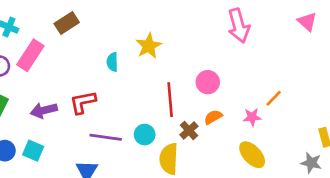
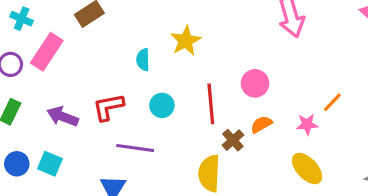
purple arrow: (44, 110) -> (63, 116), turned 35
cyan circle: (145, 135) -> (162, 105), moved

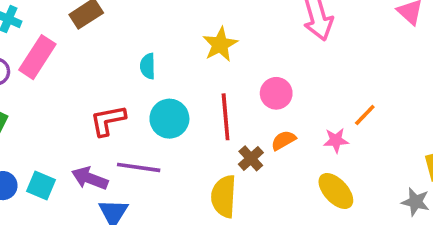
yellow star: (186, 41) -> (220, 44), moved
cyan circle: (162, 105) -> (169, 119), size x1.4
purple arrow: (63, 116) -> (90, 178), moved

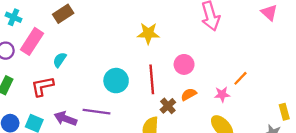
yellow star: (220, 44) -> (148, 33), turned 30
cyan semicircle: (148, 66) -> (60, 60), moved, turned 35
red L-shape: (108, 120) -> (42, 86), moved

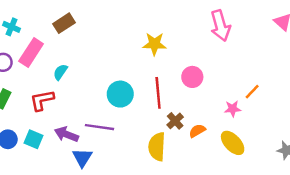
orange semicircle: (189, 94) -> (197, 131), moved

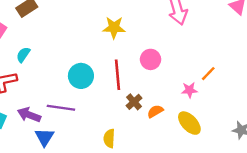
yellow semicircle: (157, 147) -> (109, 138), moved, size x0.7

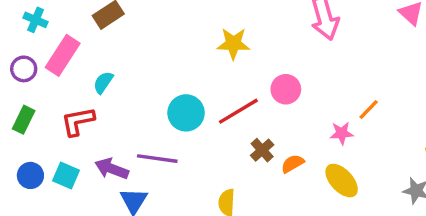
red line: (117, 75) -> (238, 111), turned 64

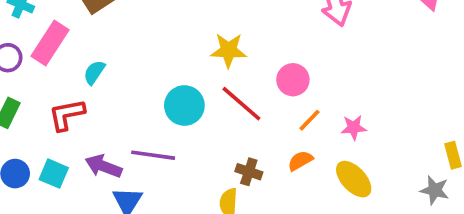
yellow star: (233, 44) -> (229, 50), moved
orange line: (369, 110) -> (310, 120), moved
red line: (238, 111) -> (241, 104), turned 72
brown cross: (262, 150) -> (249, 172), moved, turned -30

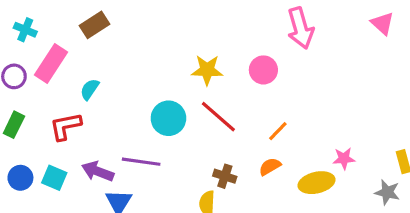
pink circle: (293, 80) -> (263, 70), moved
pink star: (354, 128) -> (344, 158), moved
yellow ellipse: (354, 179) -> (317, 183), turned -60

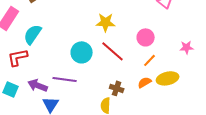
pink circle: (263, 70) -> (146, 37), moved
cyan semicircle: (90, 89) -> (33, 34), size x1.5
pink star: (344, 158) -> (187, 47), moved
yellow ellipse: (317, 183) -> (168, 78), moved

